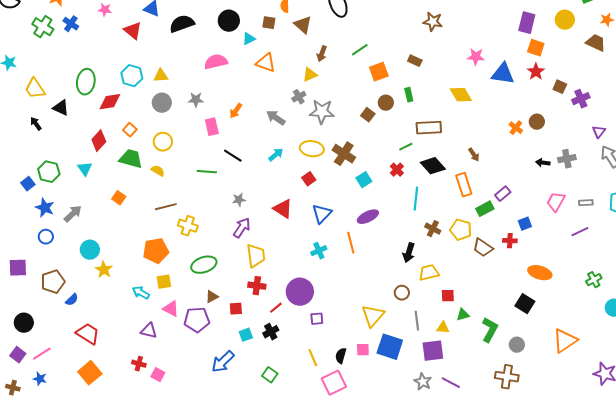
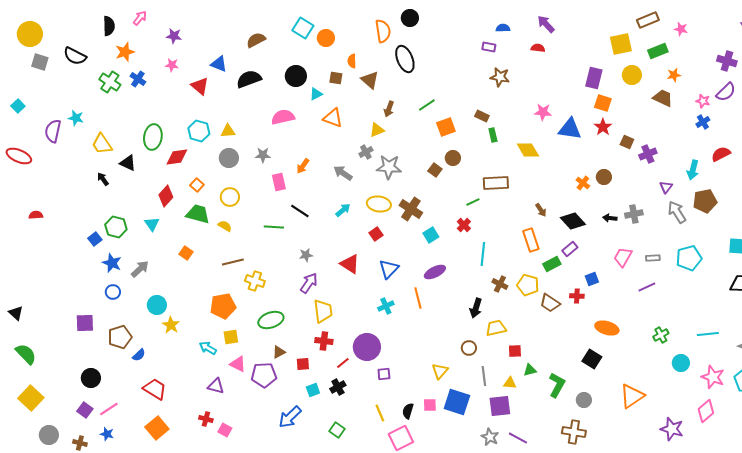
green rectangle: (409, 95) -> (493, 135), moved
black diamond: (433, 166) -> (573, 221), moved
yellow triangle: (373, 316) -> (440, 371), size x0.7

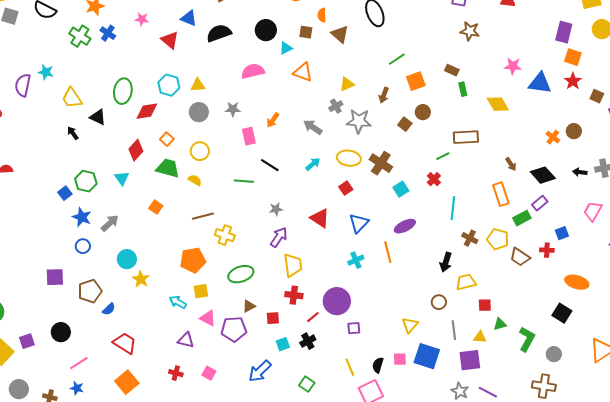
brown arrow: (389, 109) -> (384, 95), moved
purple square: (85, 410) -> (27, 341), moved, turned 35
pink square: (225, 430) -> (209, 373), moved

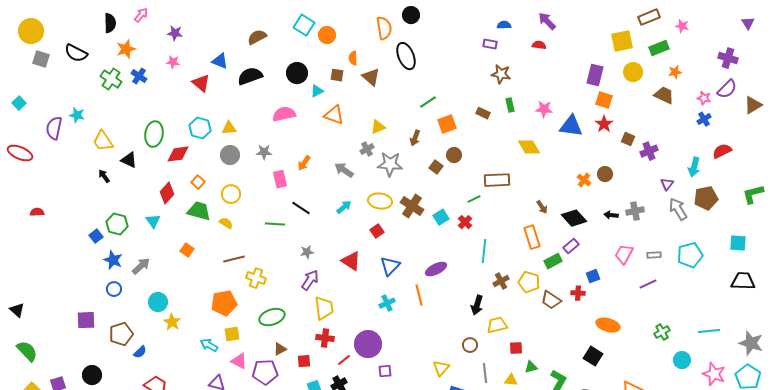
green rectangle: (463, 89) -> (510, 105), moved
cyan square: (401, 189) -> (441, 217), moved
brown cross: (470, 238) -> (501, 281), turned 35

